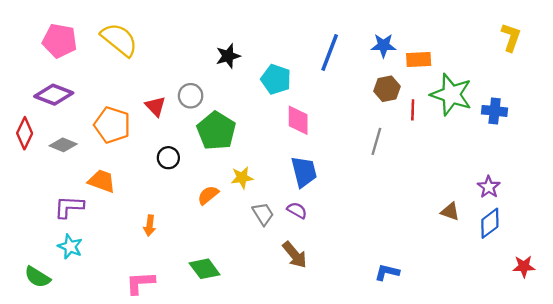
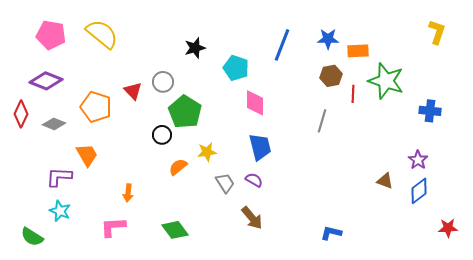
blue cross: (495, 111) -> (430, 111), moved
black circle: (168, 158) -> (162, 135), moved
orange trapezoid: (102, 181) -> (87, 155), turned 40
pink L-shape: (140, 283) -> (113, 227), moved

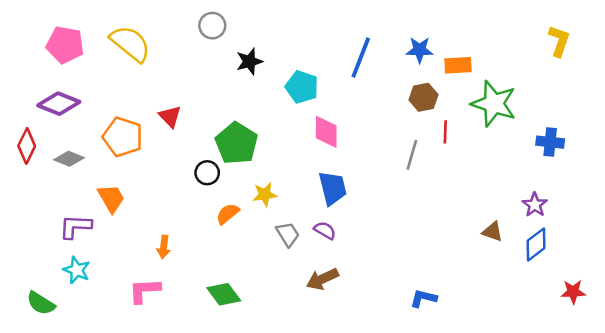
gray circle: (163, 82) -> (212, 26), moved
red line: (353, 94) -> (445, 132), moved
brown arrow: (252, 218) -> (322, 279), turned 105

